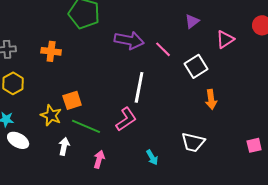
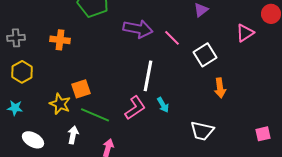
pink triangle: (225, 39) -> (245, 33), moved
white ellipse: (18, 140) -> (33, 140), moved
cyan arrow: (152, 157) -> (163, 105), moved

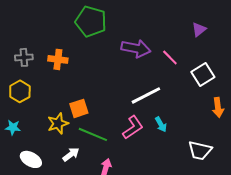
gray cross: (16, 38) -> (24, 57), moved
white line: (148, 76) -> (146, 95), turned 52
yellow star: (60, 104) -> (58, 123), turned 30
white arrow: (73, 135) -> (71, 154), turned 42

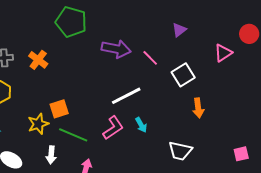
orange cross: (58, 59) -> (38, 60), turned 30
white arrow: (71, 154) -> (51, 155), turned 132

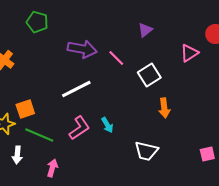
green pentagon: (71, 22) -> (37, 22), size x0.7
white line: (126, 96) -> (76, 89), moved

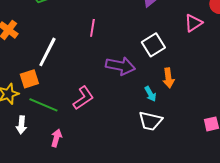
purple arrow: (82, 49) -> (120, 66), moved
pink line: (116, 58) -> (92, 28), moved, turned 54
white line: (76, 89) -> (47, 52), moved, turned -36
cyan arrow: (107, 125) -> (150, 94), moved

